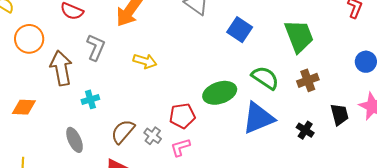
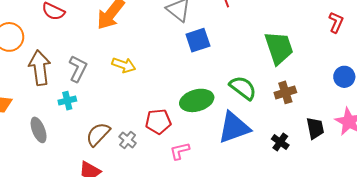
blue square: (240, 30) -> (198, 40), moved, turned 35
gray L-shape: (96, 47) -> (78, 69), moved
gray ellipse: (75, 140) -> (39, 130), moved
pink L-shape: (180, 147) -> (180, 151), moved

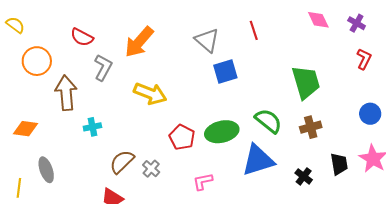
yellow arrow: (124, 65) -> (150, 94), size x1.4
gray L-shape: (78, 69) -> (103, 67), moved
red pentagon: (158, 122) -> (182, 137), moved, turned 30
gray ellipse: (39, 130) -> (46, 170), moved

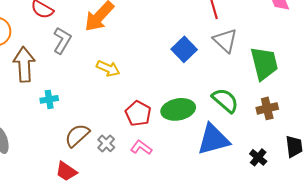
gray triangle: (207, 40) -> (225, 40), moved
blue square: (225, 72) -> (184, 49), turned -30
yellow arrow: (150, 94) -> (108, 68), size x0.7
pink L-shape: (203, 182) -> (141, 147), moved, turned 45

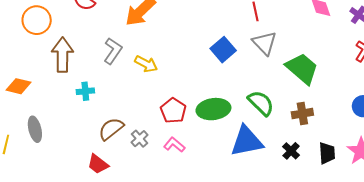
gray L-shape: (62, 40) -> (113, 51), moved
green trapezoid: (264, 63) -> (302, 68), turned -39
black cross: (258, 157) -> (291, 151), moved

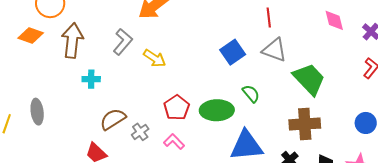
gray triangle: (265, 43) -> (275, 50), turned -32
orange diamond: (19, 86) -> (31, 35), moved
green semicircle: (261, 103) -> (251, 94), moved, size x0.7
brown cross: (302, 114) -> (305, 124), size x1.4

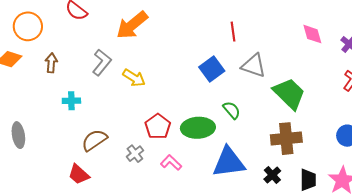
red line: (269, 18) -> (233, 32), moved
brown arrow: (72, 40) -> (51, 63), size x0.6
gray cross: (140, 132) -> (135, 154), moved
pink L-shape: (174, 142) -> (171, 163), moved

